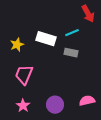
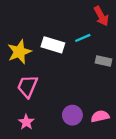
yellow star: (17, 45) -> (19, 52), size x1.5
gray rectangle: (71, 53) -> (104, 61), moved
purple circle: (55, 105) -> (72, 115), moved

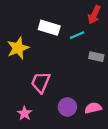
red arrow: (101, 16) -> (94, 15), turned 54
white rectangle: (53, 45) -> (49, 28), moved
pink trapezoid: (27, 86) -> (41, 82), moved

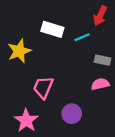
pink semicircle: (93, 108) -> (100, 84), moved
pink star: (25, 113) -> (26, 120), size x1.5

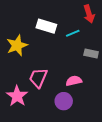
red arrow: (100, 16) -> (89, 14), turned -42
pink semicircle: (100, 84) -> (74, 81), moved
pink star: (26, 120) -> (17, 96), moved

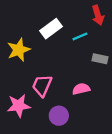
white rectangle: (46, 26) -> (51, 29), turned -54
pink star: (17, 96) -> (19, 106), turned 30
purple circle: (64, 101) -> (59, 116), moved

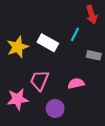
white rectangle: (51, 29) -> (48, 43), moved, turned 66
cyan line: (80, 36) -> (75, 34), turned -40

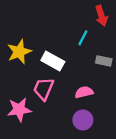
white rectangle: (48, 43) -> (53, 61), moved
purple circle: (55, 108) -> (83, 120), moved

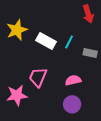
cyan line: (83, 38) -> (69, 42), moved
yellow star: (19, 52) -> (17, 30), moved
white rectangle: (53, 61) -> (46, 41), moved

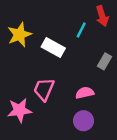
cyan line: (69, 42) -> (81, 30), moved
gray rectangle: (90, 53) -> (104, 61), turned -72

